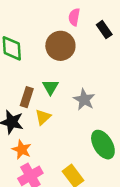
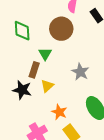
green triangle: (50, 87) -> (45, 54), moved
orange star: (22, 150) -> (59, 112), moved

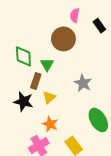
green diamond: (22, 31) -> (23, 56), moved
orange star: (59, 112) -> (50, 124), moved

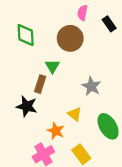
green diamond: (23, 56) -> (26, 35), moved
yellow triangle: (49, 97) -> (75, 114), moved, turned -40

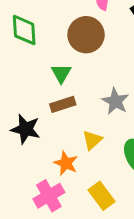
brown rectangle: (40, 84) -> (63, 104), moved, turned 54
yellow triangle: (75, 114) -> (92, 140), turned 40

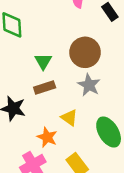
brown circle: (86, 35) -> (85, 52), moved
yellow triangle: (92, 140) -> (69, 118), turned -42

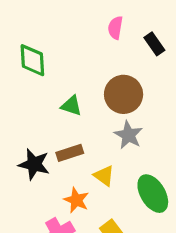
green triangle: (43, 61) -> (71, 106), turned -42
brown rectangle: (45, 88) -> (70, 153), moved

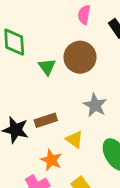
brown circle: (124, 94) -> (80, 57), moved
green triangle: (71, 106) -> (47, 67), moved, turned 36

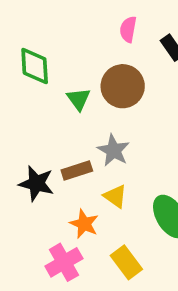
gray star: (95, 105) -> (113, 150), moved

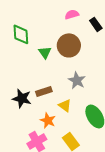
pink semicircle: (128, 29) -> (72, 14), turned 64
gray star: (113, 150) -> (77, 80), moved

